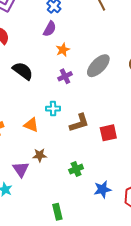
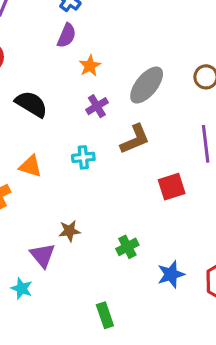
brown L-shape: (79, 123) -> (135, 139), moved
orange triangle: (31, 125) -> (30, 166), moved

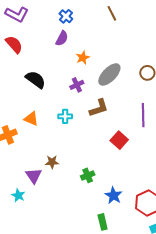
orange star: (90, 66) -> (83, 58), moved
red square: (172, 187) -> (119, 140), turned -36
blue star: (171, 274) -> (113, 195), turned -30
green rectangle: (105, 315) -> (103, 222), moved

